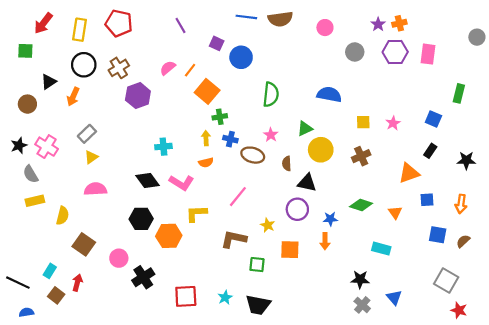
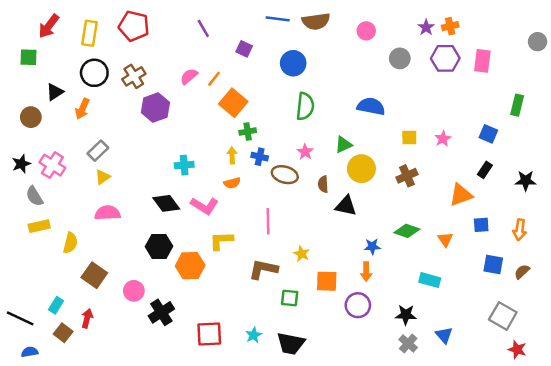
blue circle: (241, 57) -> (293, 63), moved
pink line: (238, 197) -> (268, 221), turned -40
purple circle: (297, 209) -> (358, 305), moved

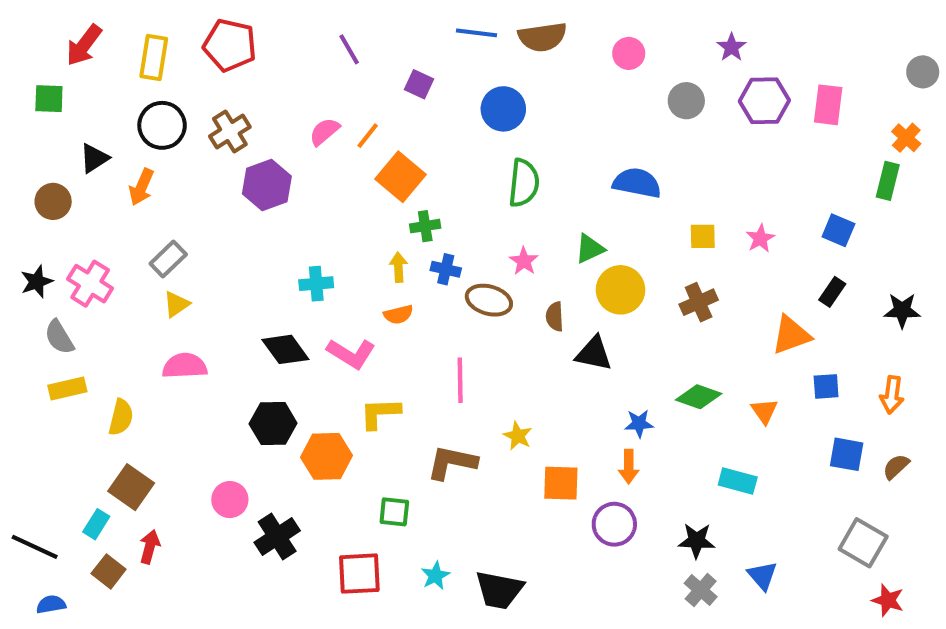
orange cross: (450, 26) -> (906, 138), moved, turned -35
brown square: (94, 275) -> (131, 487), moved
green square: (290, 298) -> (394, 512), moved

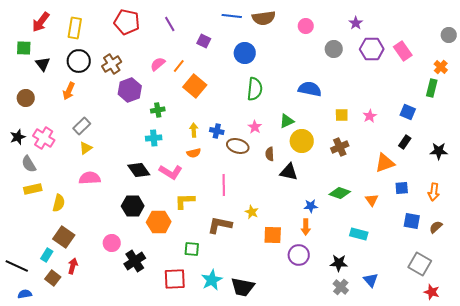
red pentagon: (230, 45) -> (127, 22), moved
pink rectangle: (828, 105) -> (403, 51), turned -42
black triangle: (94, 158) -> (43, 64), moved, turned -35
green cross: (425, 226) -> (158, 110), moved
cyan star: (435, 576) -> (212, 280), size x1.5

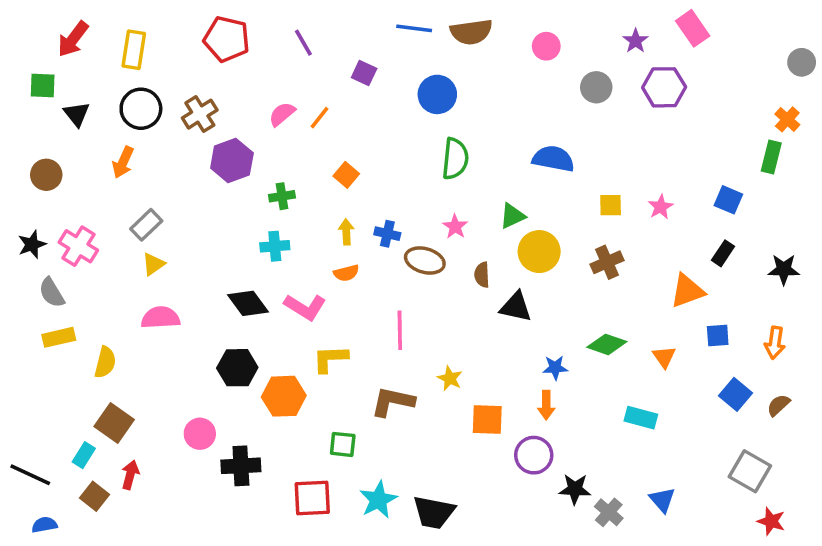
pink rectangle: (403, 51) -> (693, 28), moved
orange square: (195, 86) -> (346, 175), moved, size x0.6
blue square: (412, 221) -> (736, 394), turned 30
black cross: (135, 261) -> (241, 466), turned 30
black star: (339, 263) -> (575, 489), moved

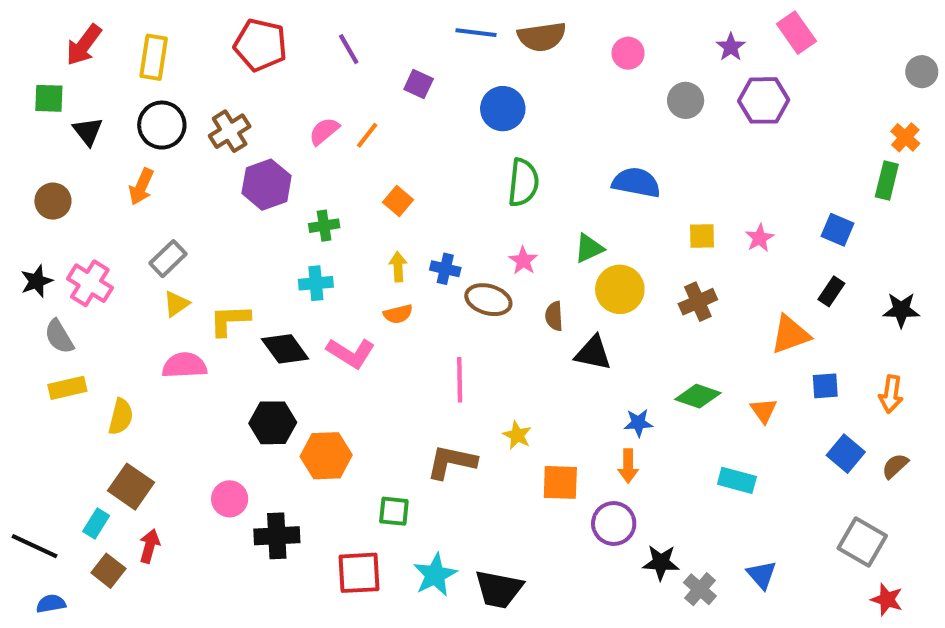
yellow L-shape: (330, 359) -> (230, 320), moved

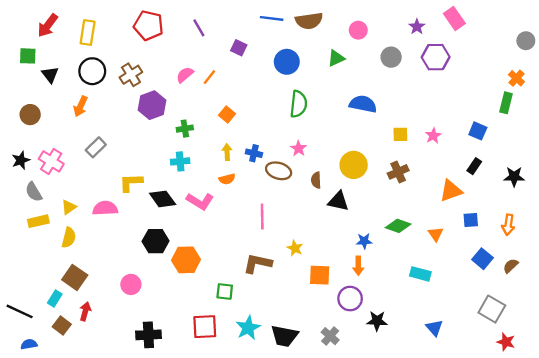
green triangle: (589, 248) -> (336, 58), moved
yellow triangle: (176, 304) -> (69, 207), moved
black cross: (277, 536) -> (148, 335), moved
gray cross: (700, 589) -> (330, 336), moved

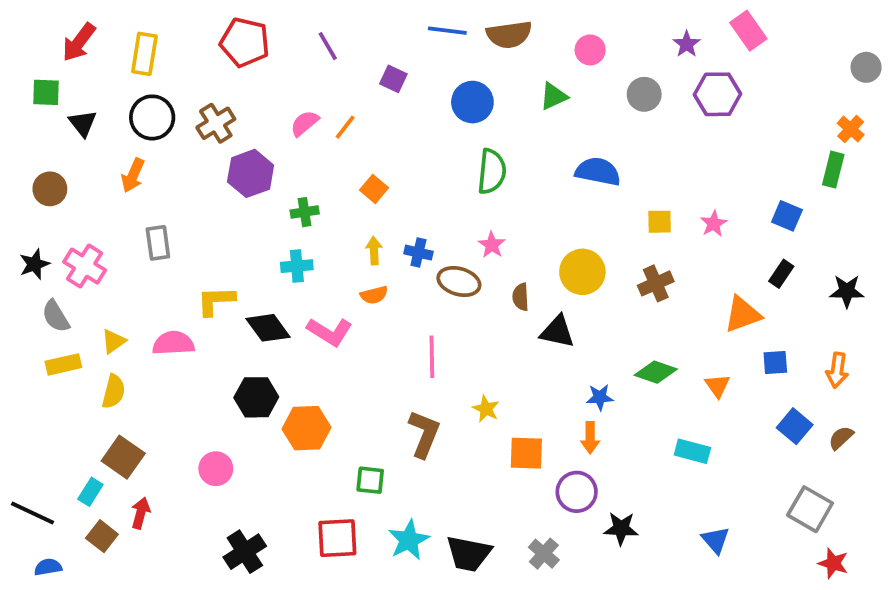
gray rectangle: (96, 147) -> (158, 243), turned -54
brown L-shape: (257, 263) -> (424, 434), turned 100
black cross: (148, 335) -> (245, 552), turned -30

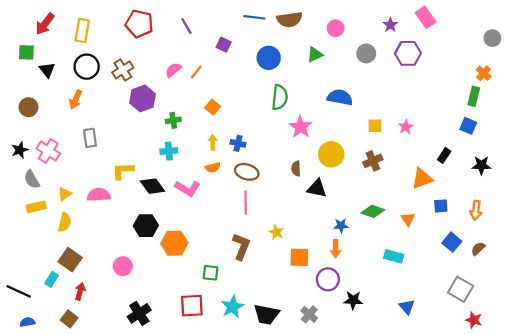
blue square: (787, 216) -> (468, 126), moved
pink star: (492, 245) -> (300, 127), moved, size x1.5
brown ellipse: (459, 281) -> (247, 172), moved
brown square: (102, 536) -> (69, 319), moved

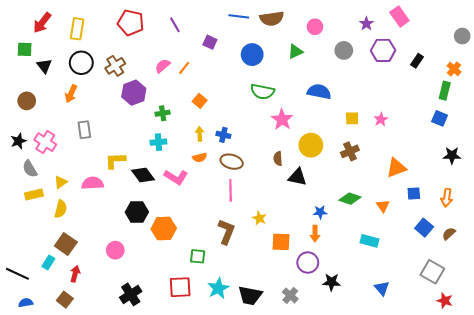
green semicircle: (280, 97) -> (262, 92), turned 95
black rectangle: (444, 155) -> (417, 61), moved

